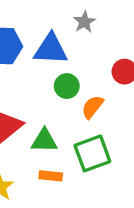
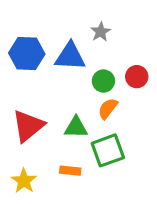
green circle: (67, 86) -> (103, 81), moved
green triangle: (44, 141) -> (76, 127), moved

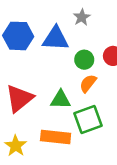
orange rectangle: (70, 171) -> (56, 137), size x1.6

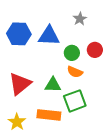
gray star: (82, 17) -> (80, 19), moved
orange semicircle: (88, 83) -> (75, 72), turned -105

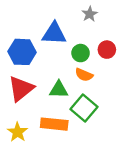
blue hexagon: (19, 34) -> (22, 52), moved
green square: (75, 101) -> (84, 108), turned -30

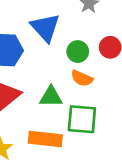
blue triangle: (54, 34) -> (45, 28), turned 45
green square: (84, 108) -> (82, 119), turned -35

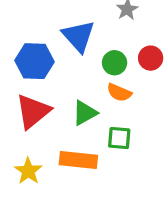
green triangle: (51, 97) -> (85, 113), turned -30
green square: (82, 119) -> (119, 138), size x0.7

